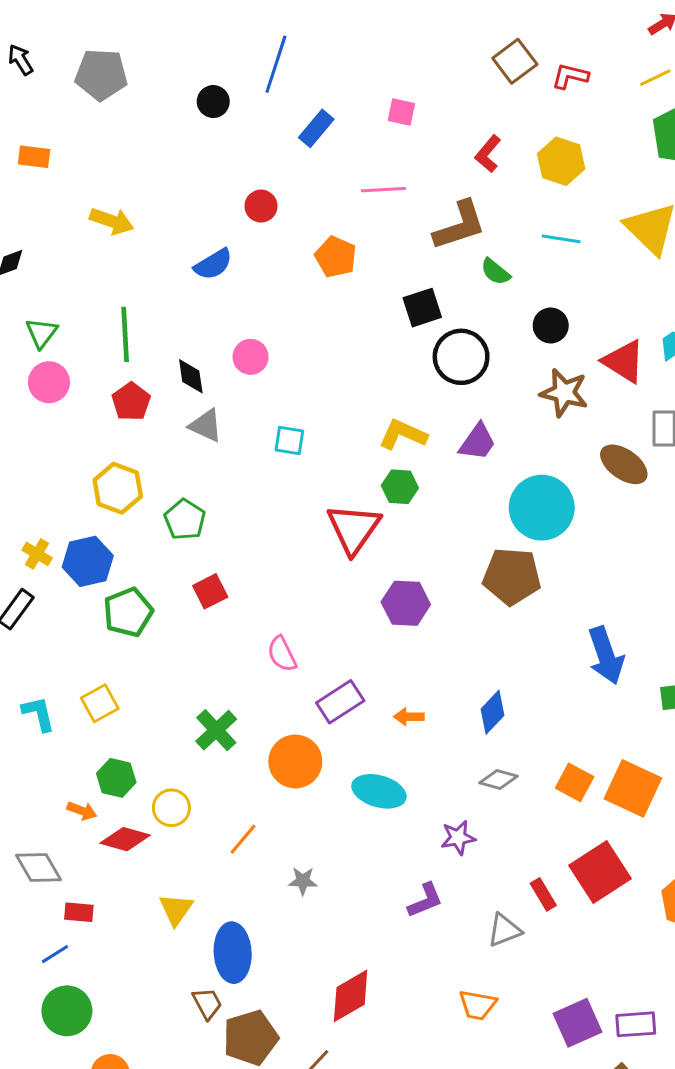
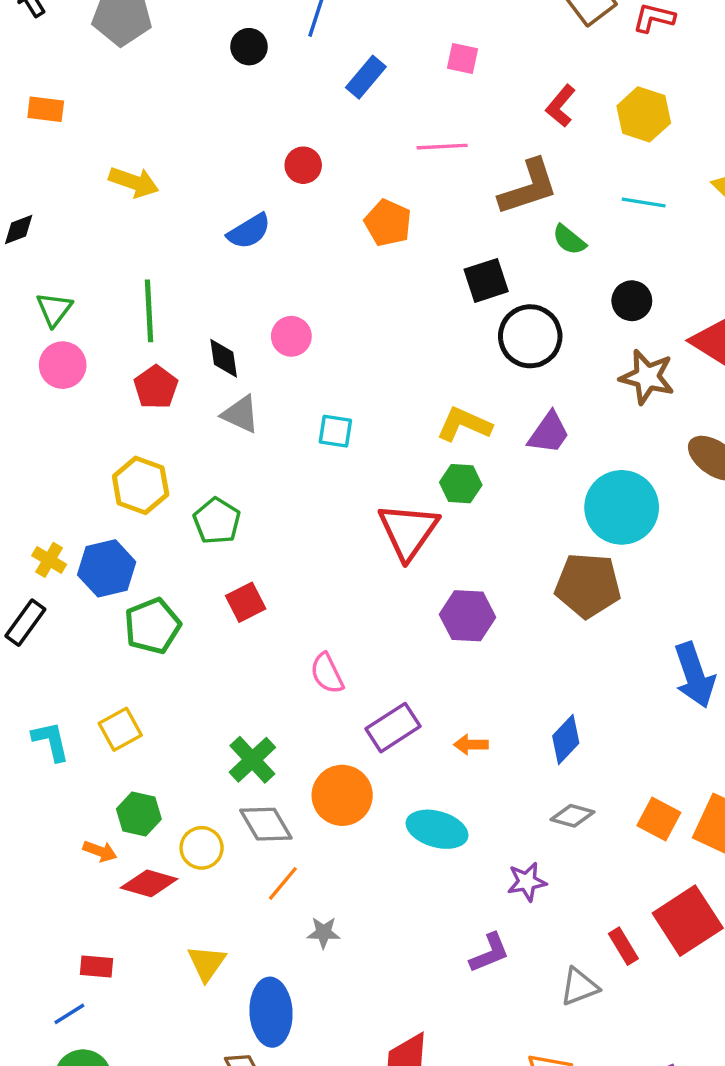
gray diamond: (39, 867) -> (266, 824), moved
gray star: (303, 881) -> (324, 933), moved

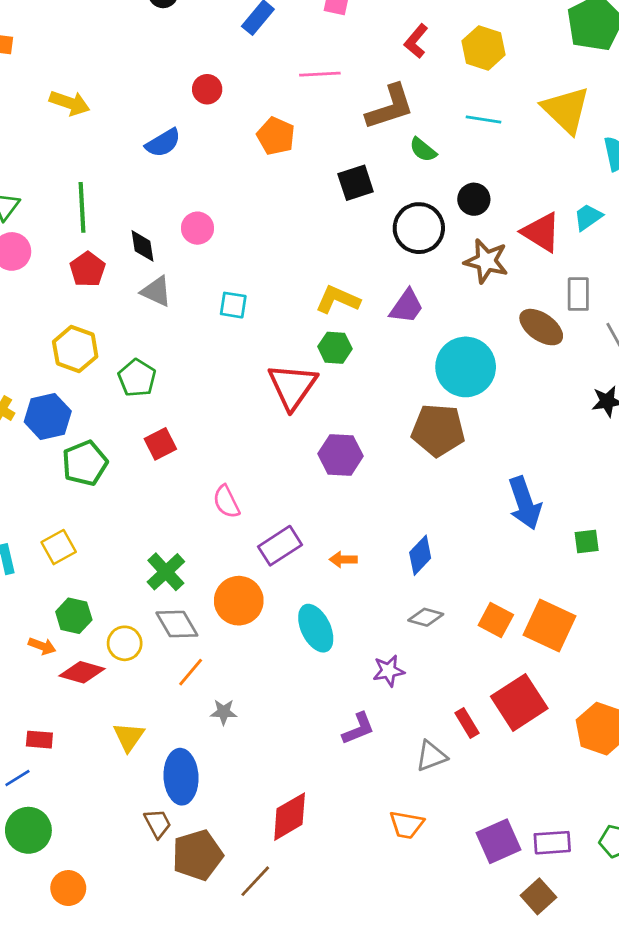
black circle: (530, 336) -> (419, 228), moved
cyan ellipse: (437, 829) -> (316, 628), turned 48

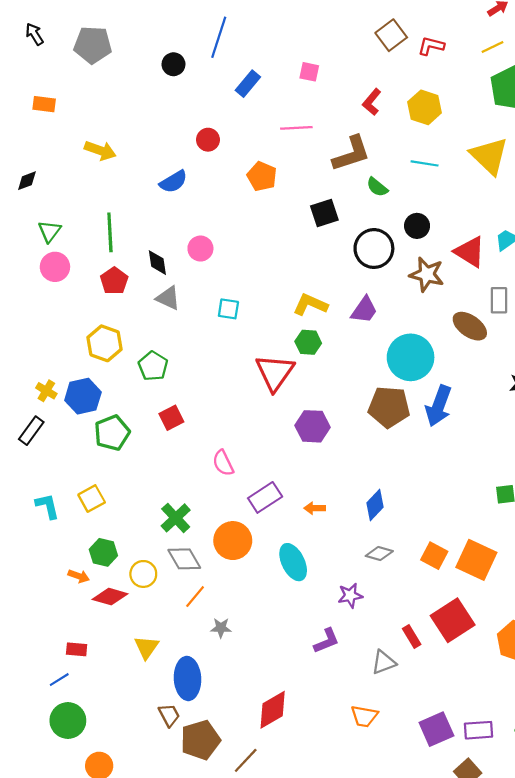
blue arrow: (525, 503) -> (439, 406), moved, turned 39

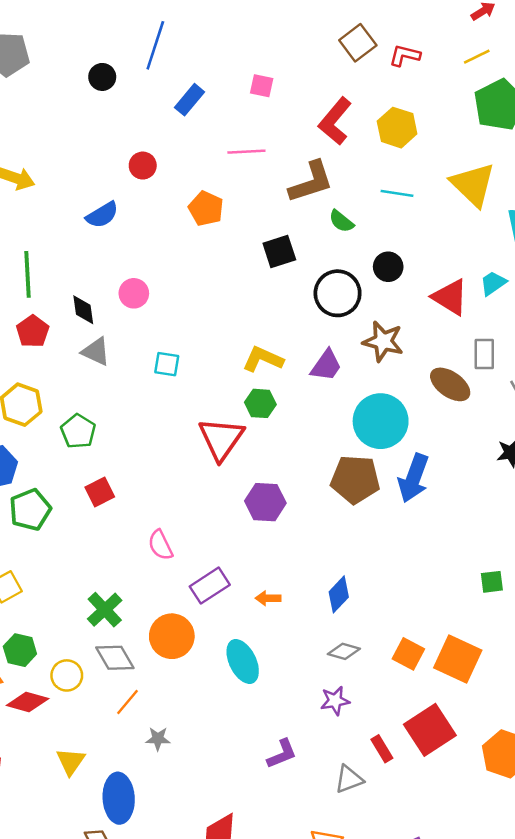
red L-shape: (372, 102) -> (335, 121), size x1.5
brown star: (427, 274) -> (383, 341), moved
purple star: (350, 596) -> (335, 701), moved

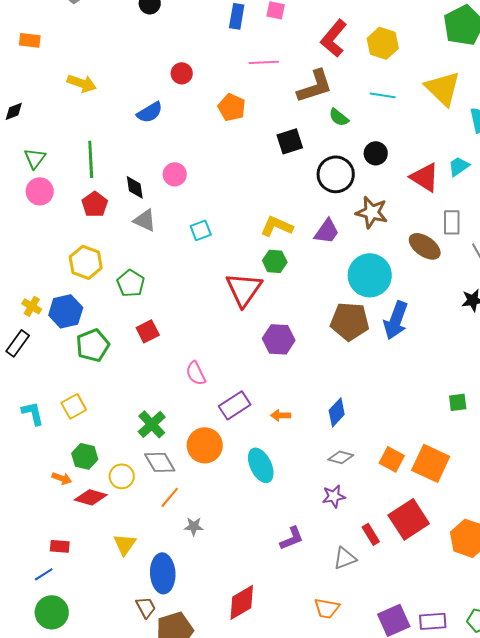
blue rectangle: (190, 100) -> (237, 16), moved, turned -30
cyan square: (167, 364) -> (201, 230), turned -30

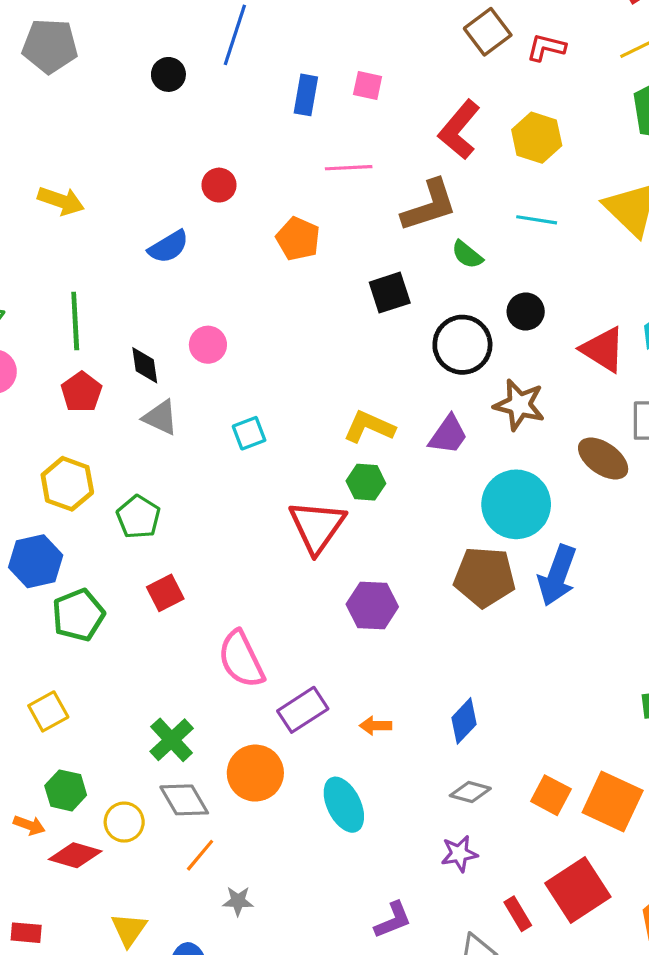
pink semicircle: (196, 373) -> (241, 659), size x1.5

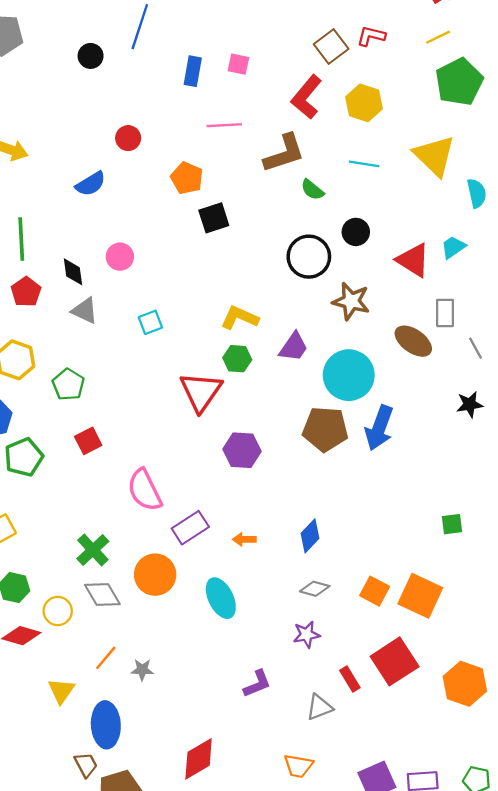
brown square: (488, 32) -> (331, 47), moved
black square: (390, 293) -> (214, 218), moved
purple trapezoid: (448, 435) -> (294, 347), moved
orange line: (200, 855) -> (106, 658), moved

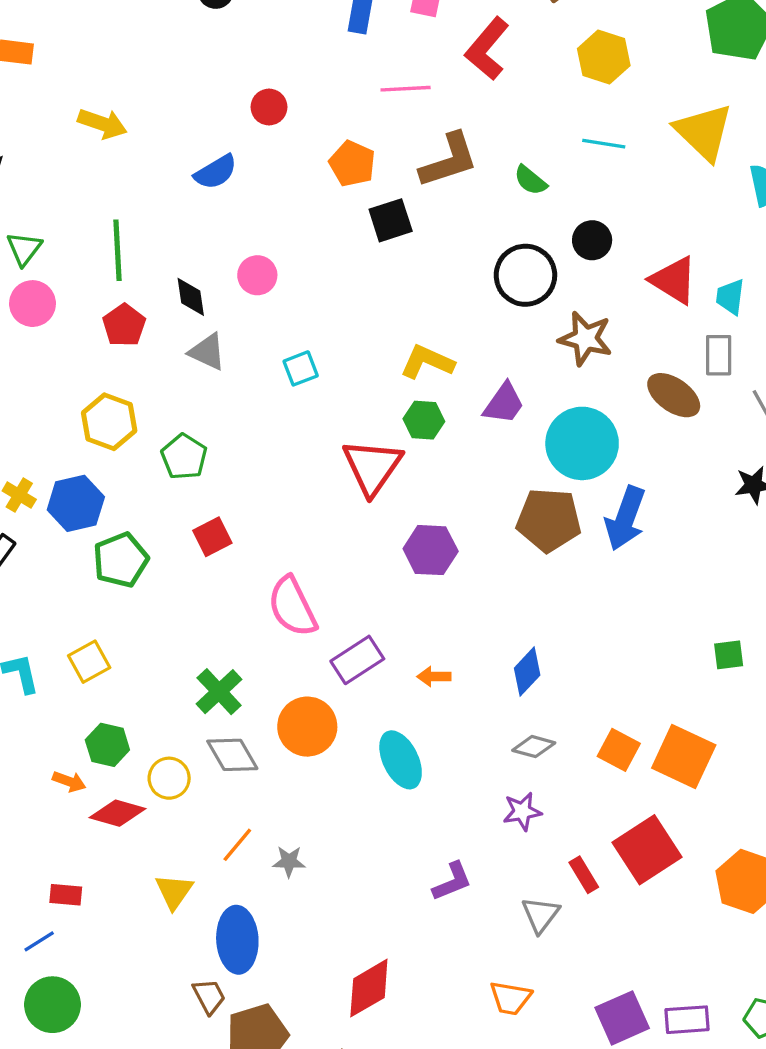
red L-shape: (307, 97) -> (487, 49), moved
brown L-shape: (284, 153) -> (449, 160), moved
cyan trapezoid: (453, 247) -> (730, 297), moved, turned -48
gray triangle: (319, 707) -> (540, 915), turned -32

